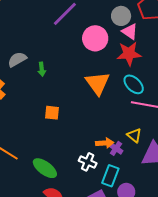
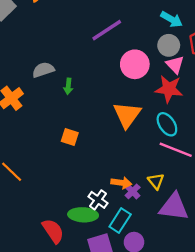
green ellipse: (45, 168) -> (83, 215), moved, turned -45

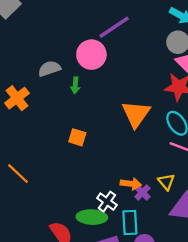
pink circle: (135, 64) -> (91, 55), moved
cyan rectangle: (120, 220) -> (130, 222), turned -35

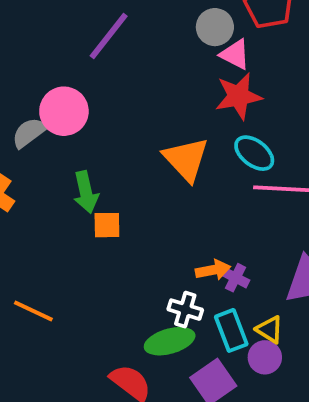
pink circle: (91, 55) -> (64, 111), moved
green arrow: (75, 85) -> (86, 192), moved, size x1.5
yellow triangle: (166, 182) -> (270, 330), moved

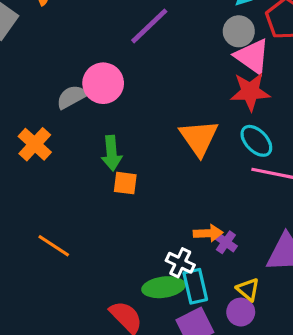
pink triangle: (235, 54) -> (252, 56), size x1.4
cyan rectangle: (231, 330) -> (195, 286), moved

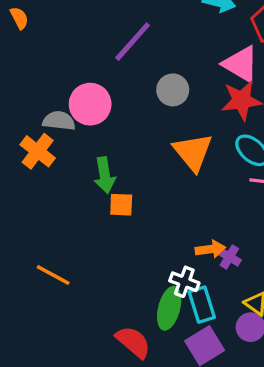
gray circle: (239, 31) -> (173, 90), moved
gray semicircle: (72, 97) -> (59, 121), turned 40
orange cross: (35, 144) -> (38, 151), moved
green ellipse: (163, 287) -> (169, 308), turned -63

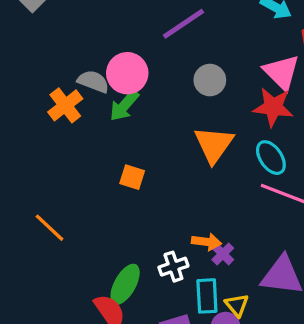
green arrow: (105, 175) -> (124, 106), moved, turned 36
white cross: (184, 282) -> (173, 267), turned 36
cyan rectangle: (202, 305) -> (207, 296), moved
green ellipse: (169, 308) -> (125, 284), moved

